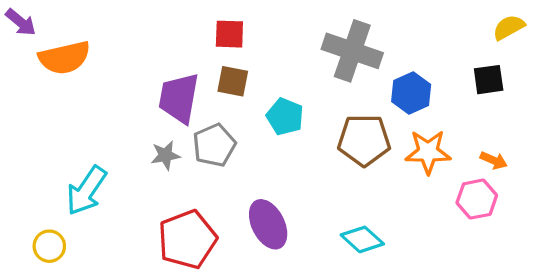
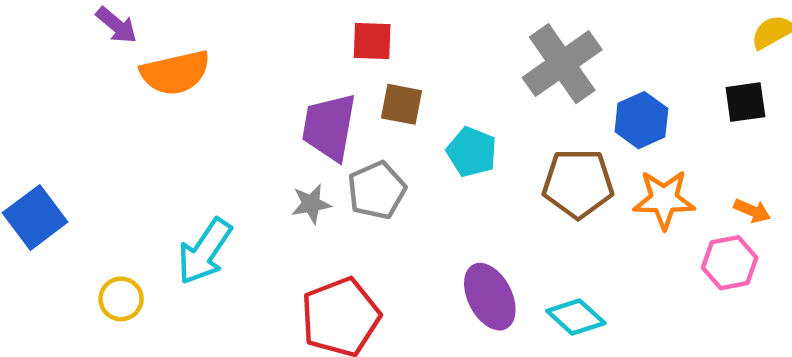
red square: (229, 34) -> (372, 41), moved
gray cross: (352, 51) -> (562, 64), turned 36
purple ellipse: (268, 224) -> (490, 297), moved
yellow circle: (49, 246) -> (121, 299), moved

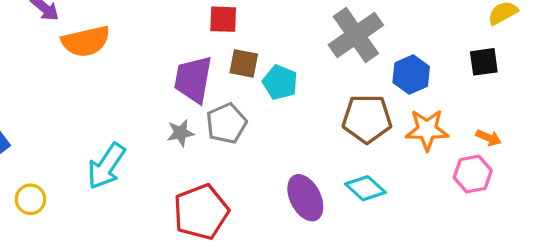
cyan pentagon: (472, 152) -> (280, 82), moved
yellow circle: (121, 299) -> (30, 199), moved
cyan diamond: (576, 317) -> (365, 188), moved

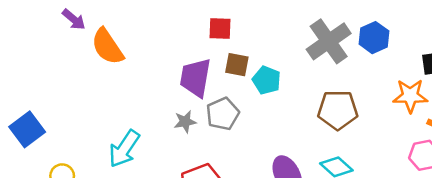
orange semicircle: (86, 41) -> (107, 47), turned 69
blue hexagon: (411, 74) -> (374, 38), moved
orange star: (427, 130) -> (410, 96), moved

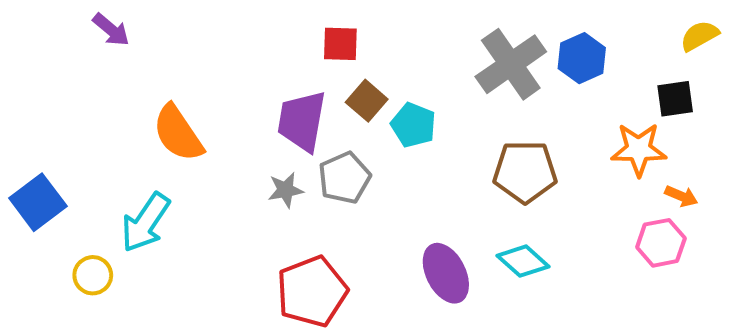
orange semicircle: (107, 47) -> (178, 133), moved
brown square: (237, 65) -> (367, 101), turned 30
cyan arrow: (124, 149) -> (146, 222), moved

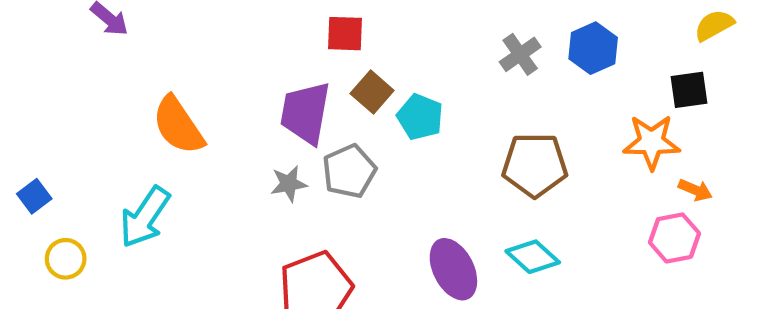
gray cross: (511, 64) -> (520, 54), size x0.6
blue square: (38, 202) -> (34, 196), size x0.6
yellow circle: (93, 275) -> (66, 259), moved

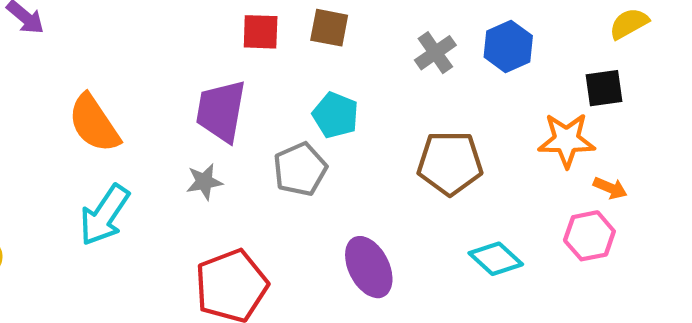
brown square: (372, 92) -> (329, 28), moved, turned -30
gray pentagon: (349, 171) -> (300, 169), moved
cyan arrow: (145, 217) -> (104, 215), moved
cyan diamond: (533, 257) -> (496, 259), moved

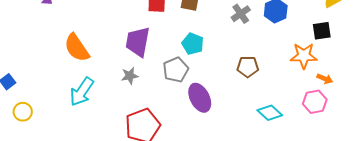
brown pentagon: (450, 163) -> (248, 67), size x0.7
purple ellipse: (369, 267) -> (200, 98), moved

